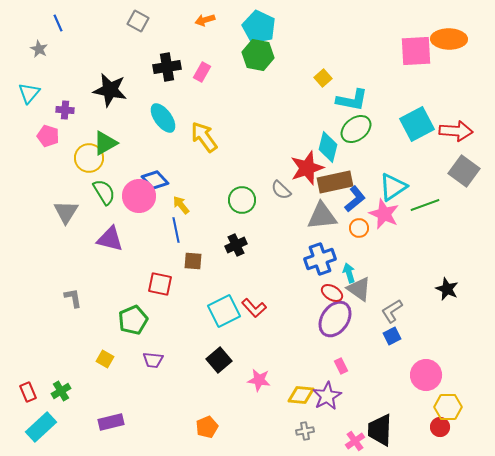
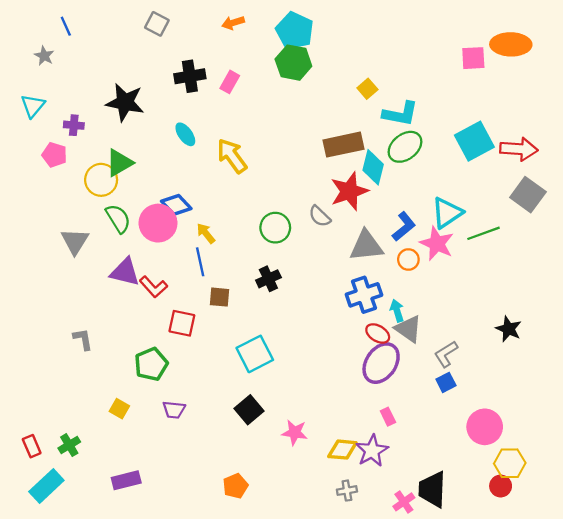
pink square: (416, 51) -> (473, 58), size x0.7
cyan ellipse: (163, 118) -> (185, 134), size x0.7
brown rectangle: (335, 182) -> (344, 145), moved
red L-shape: (254, 308) -> (153, 287), moved

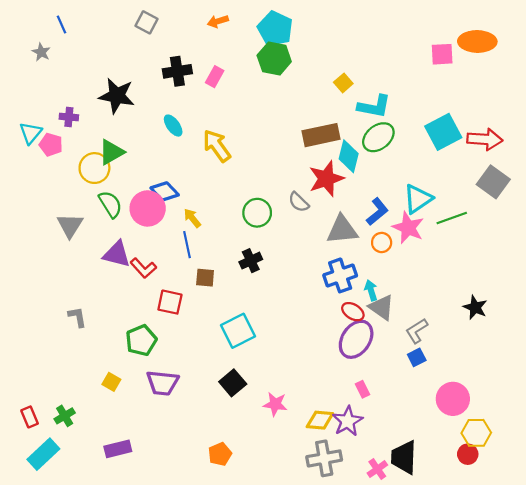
cyan triangle: (33, 106) -> (31, 133), moved
purple trapezoid: (174, 410) -> (162, 383), size x1.5
gray cross: (347, 491) -> (324, 458), size x1.8

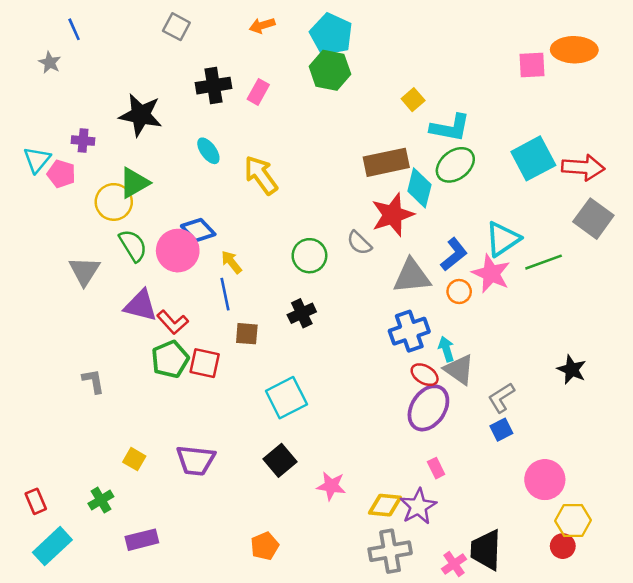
green pentagon: (141, 340) -> (170, 359), moved
green cross: (65, 416) -> (101, 500), moved

